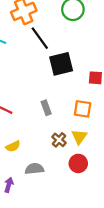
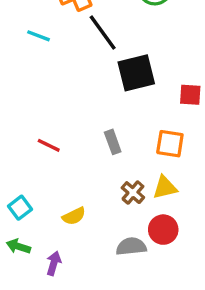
yellow triangle: (79, 137) -> (165, 187), turned 42
yellow semicircle: (13, 146) -> (74, 216), moved
gray semicircle: (34, 169) -> (131, 246), moved

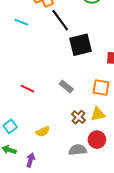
gray rectangle: (113, 142) -> (66, 87), turned -32

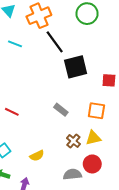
red line: (27, 89) -> (12, 112), moved

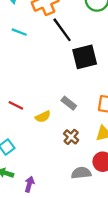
brown cross: (73, 141) -> (71, 137), moved
yellow semicircle: (37, 156) -> (43, 117), moved

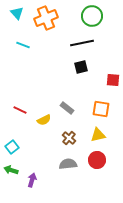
black line: (62, 30) -> (82, 43), moved, turned -65
black square: (85, 57) -> (81, 67), size x0.6
gray semicircle: (81, 173) -> (68, 164), moved

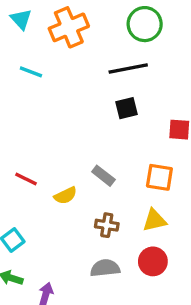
brown cross: (69, 138) -> (107, 225), turned -32

